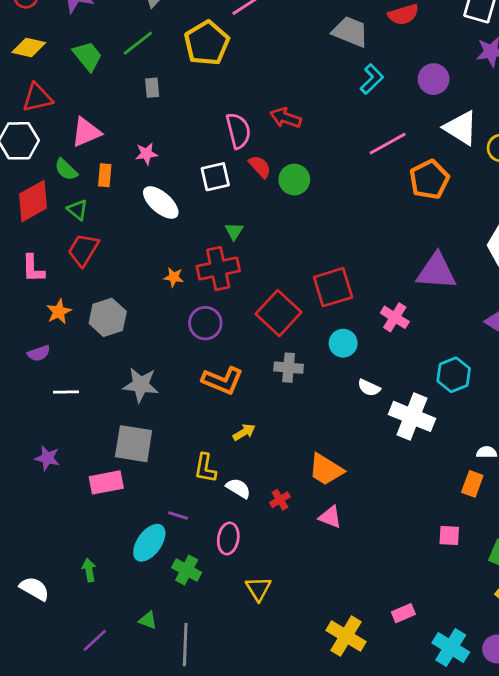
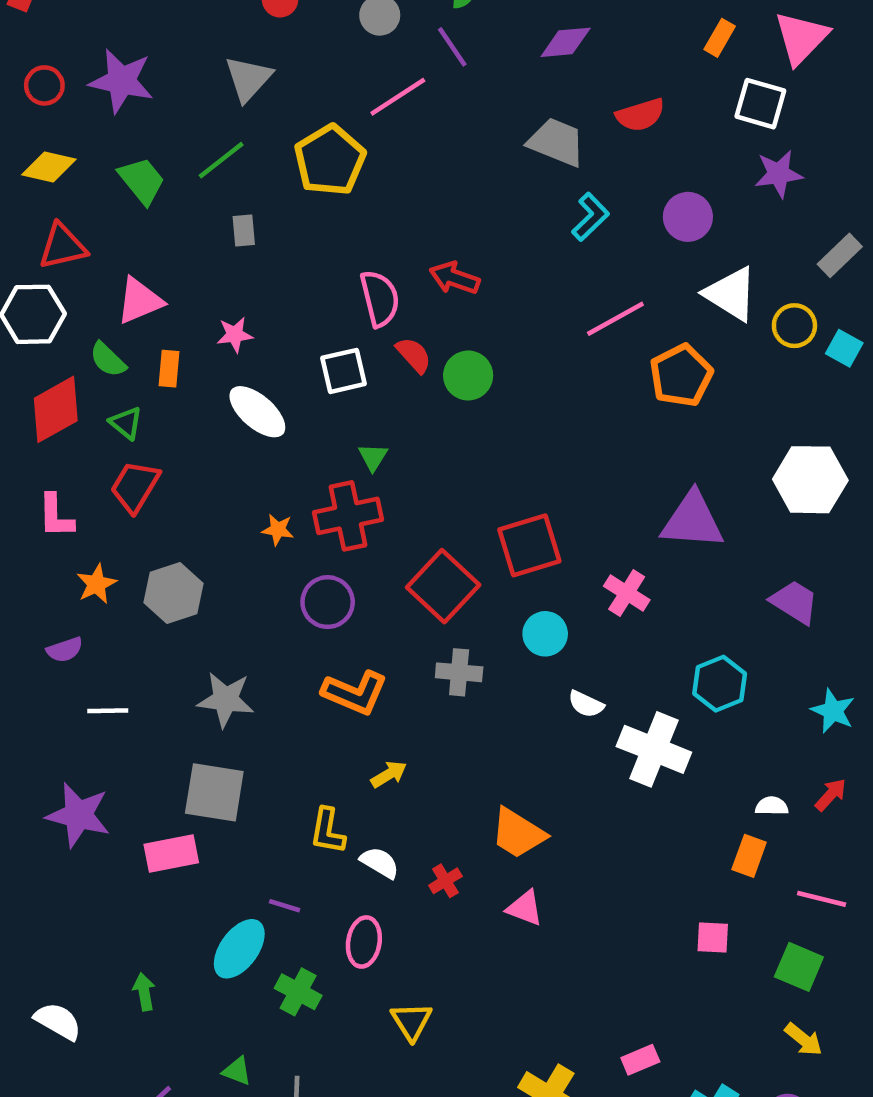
purple star: (47, 458) -> (78, 815), size x1.6

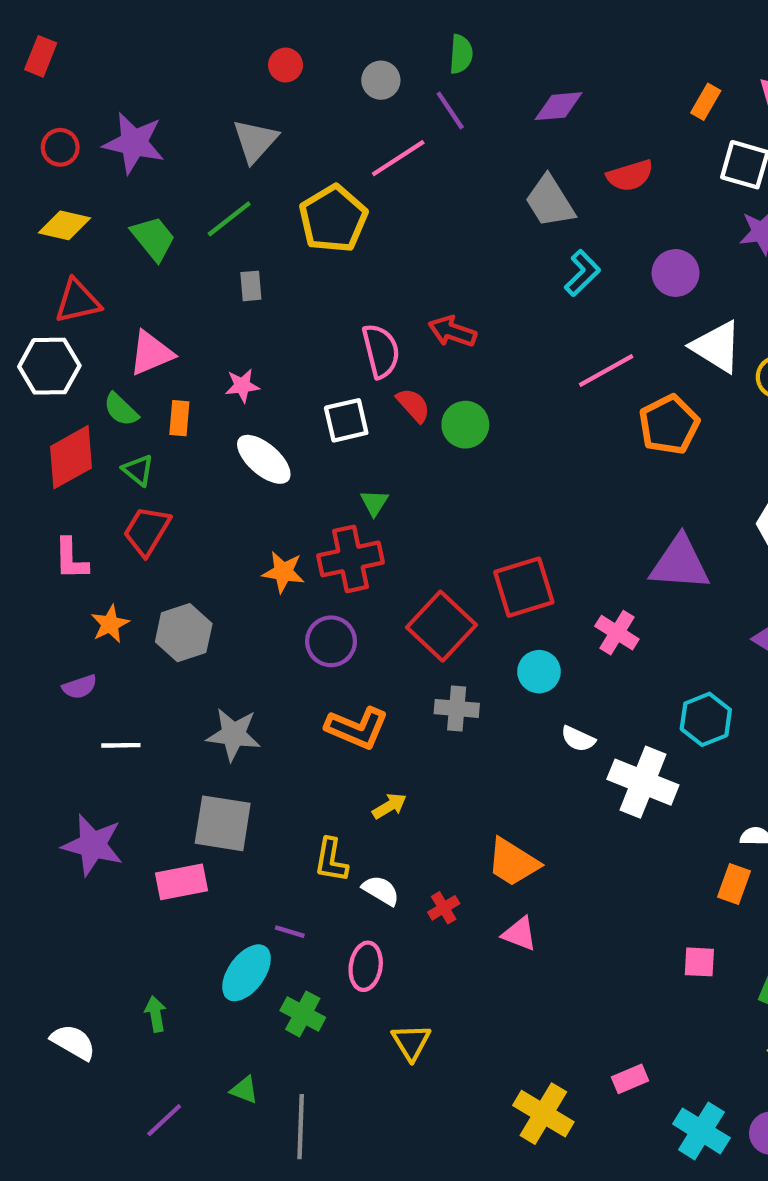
gray trapezoid: (556, 142) -> (550, 201), turned -144
orange star: (278, 530) -> (283, 572), size x1.4

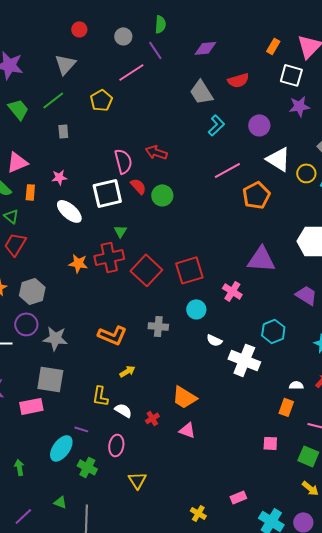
yellow pentagon: (333, 219) -> (101, 100), size x0.7
white square: (346, 420) -> (107, 193), size x1.4
red square: (442, 626) -> (146, 270), moved
purple circle: (331, 641) -> (26, 324), moved
yellow cross: (543, 1114) -> (198, 513), size x0.6

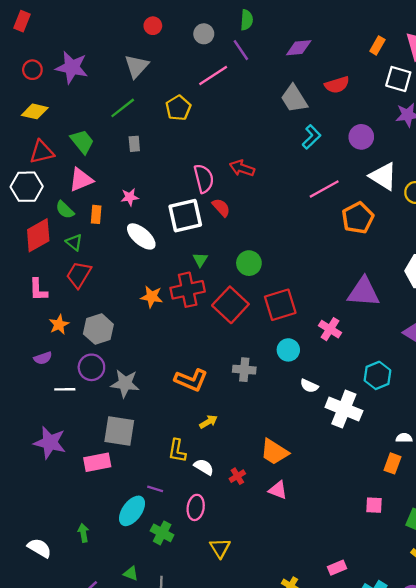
green trapezoid: (18, 109) -> (82, 142), moved
green circle: (162, 195) -> (249, 263), moved

